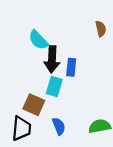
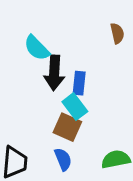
cyan rectangle: (54, 87) -> (75, 107), moved, turned -54
brown square: (34, 105) -> (67, 127), moved

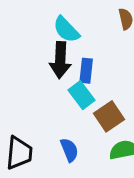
cyan semicircle: (37, 48) -> (66, 30), moved
brown square: (67, 127) -> (109, 116), moved, turned 32

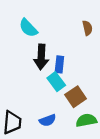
cyan semicircle: (66, 30) -> (28, 28), moved
blue semicircle: (69, 150) -> (48, 120), turned 91

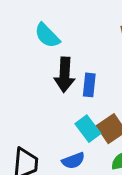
cyan rectangle: (56, 82) -> (88, 129), moved

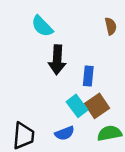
blue rectangle: (89, 85) -> (88, 76), moved

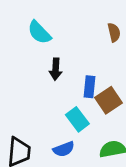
black arrow: (57, 60) -> (56, 69), size x0.7
brown square: (97, 106) -> (109, 100), moved

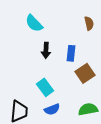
blue rectangle: (90, 87) -> (71, 53), moved
cyan rectangle: (77, 119) -> (45, 87), moved

